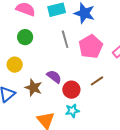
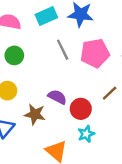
pink pentagon: (91, 47) -> (95, 53), turned 30

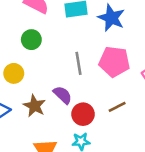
gray line: (63, 50) -> (79, 63), moved

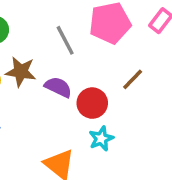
brown star: (34, 106) -> (21, 72), moved

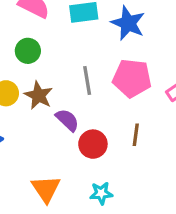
brown line: (133, 79) -> (136, 135), turned -55
cyan star: (101, 139) -> (101, 193), moved

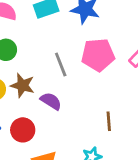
brown line: (136, 135) -> (109, 121), moved
red circle: (93, 144) -> (23, 130), moved

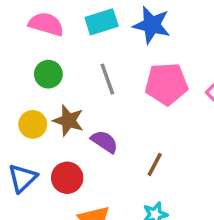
gray line: (61, 65) -> (107, 79), moved
brown line: (109, 121) -> (155, 164), moved, turned 30

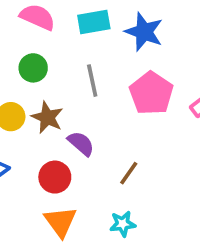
pink pentagon: (166, 84) -> (151, 93), turned 30
red circle: (67, 178) -> (55, 177), moved

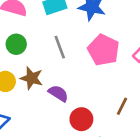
brown line: (129, 173) -> (122, 106), moved
red circle: (55, 177) -> (81, 119), moved

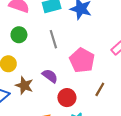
pink pentagon: (103, 50) -> (82, 60), moved
brown star: (32, 78) -> (24, 85), moved

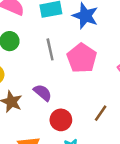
pink pentagon: (82, 60) -> (82, 58), moved

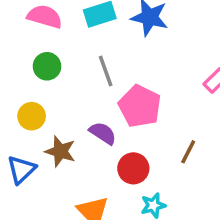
pink pentagon: (82, 58) -> (140, 106), moved

